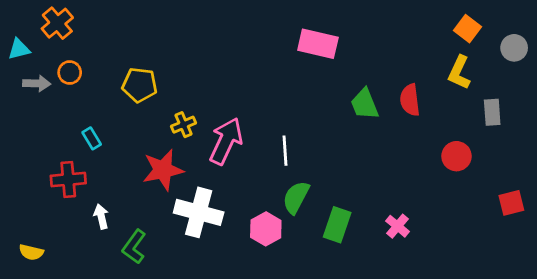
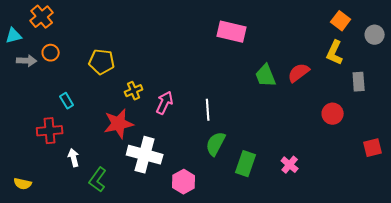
red semicircle: (410, 100) -> (299, 73), turned 60
pink arrow: (226, 141) -> (165, 103), size x0.7
pink hexagon: (266, 229) -> (184, 182), moved

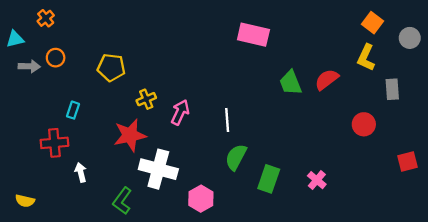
orange cross: (42, 17) -> (46, 18), size x0.7
cyan rectangle: (67, 101) -> (73, 110), turned 49
green L-shape: (98, 180) -> (122, 201), moved

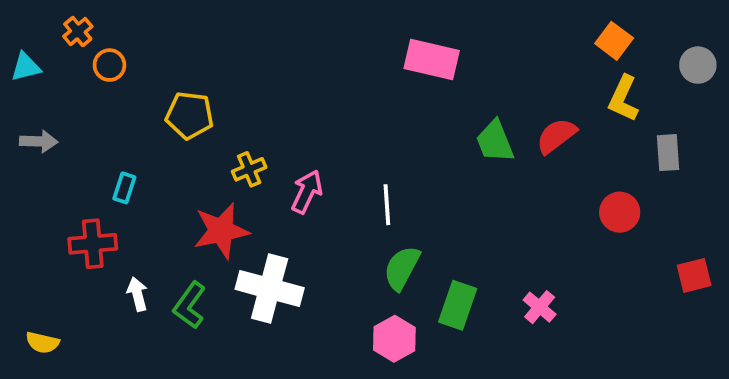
orange square: (373, 23) -> (614, 41), moved
orange circle: (56, 58) -> (109, 65), moved
gray arrow: (29, 66) -> (39, 141), moved
pink hexagon: (201, 199) -> (394, 339), moved
green L-shape: (122, 201) -> (190, 305), moved

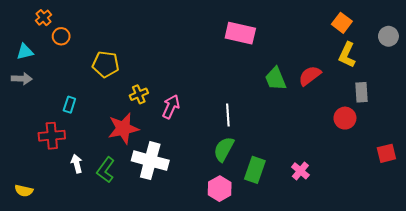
cyan triangle: (26, 67) -> (25, 52), moved
gray rectangle: (668, 153) -> (362, 92), moved
white line: (387, 205) -> (228, 115), moved

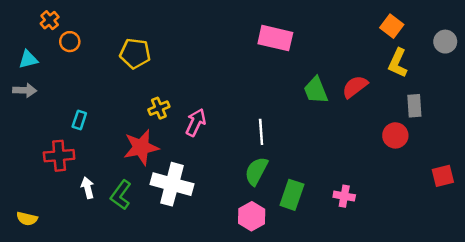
yellow pentagon: (106, 64) -> (135, 53), moved
pink cross: (300, 171) -> (344, 196), turned -30

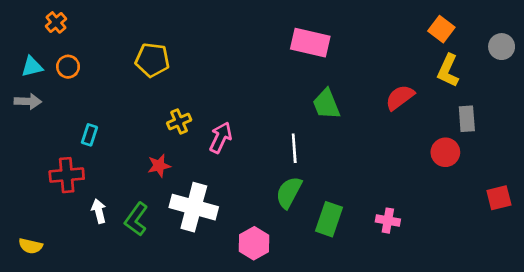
orange circle: (70, 42) -> (68, 67), moved
green trapezoid: (316, 90) -> (326, 104), moved
red star: (141, 147) -> (159, 166), size x0.6
pink hexagon: (252, 216) -> (254, 243), moved

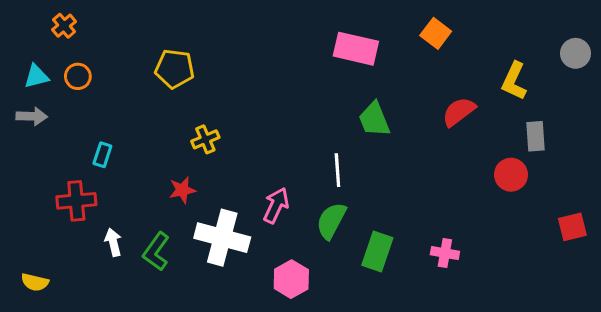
orange square: (441, 29) -> (436, 33), moved
pink arrow: (221, 138) -> (276, 205), moved

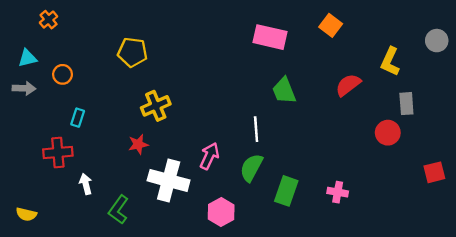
orange circle: (78, 76) -> (63, 74), moved
yellow cross: (205, 139) -> (156, 106), size x1.4
green L-shape: (156, 251) -> (118, 210), moved

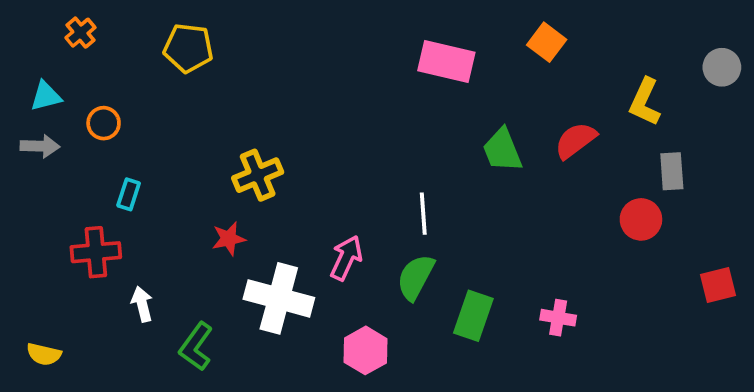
yellow pentagon: (132, 52) -> (188, 48), moved
green trapezoid: (284, 91) -> (502, 150), moved

